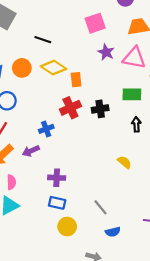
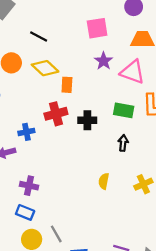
yellow semicircle: (124, 162) -> (104, 181), turned -128
gray line: (100, 207) -> (56, 234), moved

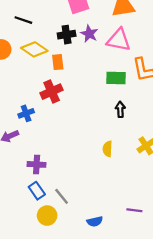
black cross: (87, 120) -> (67, 35), moved
blue rectangle: (25, 212) -> (37, 191), turned 42
gray line: (56, 234) -> (62, 196), moved

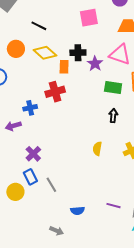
purple star: (89, 34) -> (95, 64), moved
black cross: (67, 35) -> (78, 53), moved
purple cross: (37, 164) -> (33, 154), turned 35
yellow circle: (47, 216) -> (15, 192), moved

